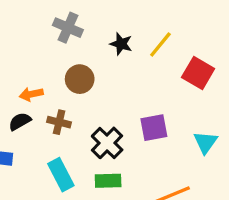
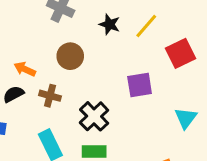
red square: (198, 73) -> (181, 53), turned 32
orange arrow: (31, 94) -> (25, 69), turned 35
purple square: (154, 128) -> (140, 85), moved

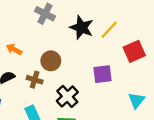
black star: (110, 24) -> (82, 28), size x1.5
brown circle: (70, 56) -> (51, 61), moved
orange arrow: (25, 69) -> (14, 49), moved

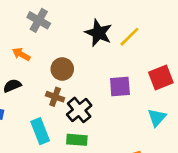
gray cross: (45, 14) -> (39, 20), moved
red square: (134, 51) -> (161, 77), moved
brown cross: (35, 80) -> (55, 97), moved

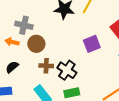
gray cross: (39, 20) -> (24, 25), moved
brown circle: (62, 69) -> (36, 44), moved

